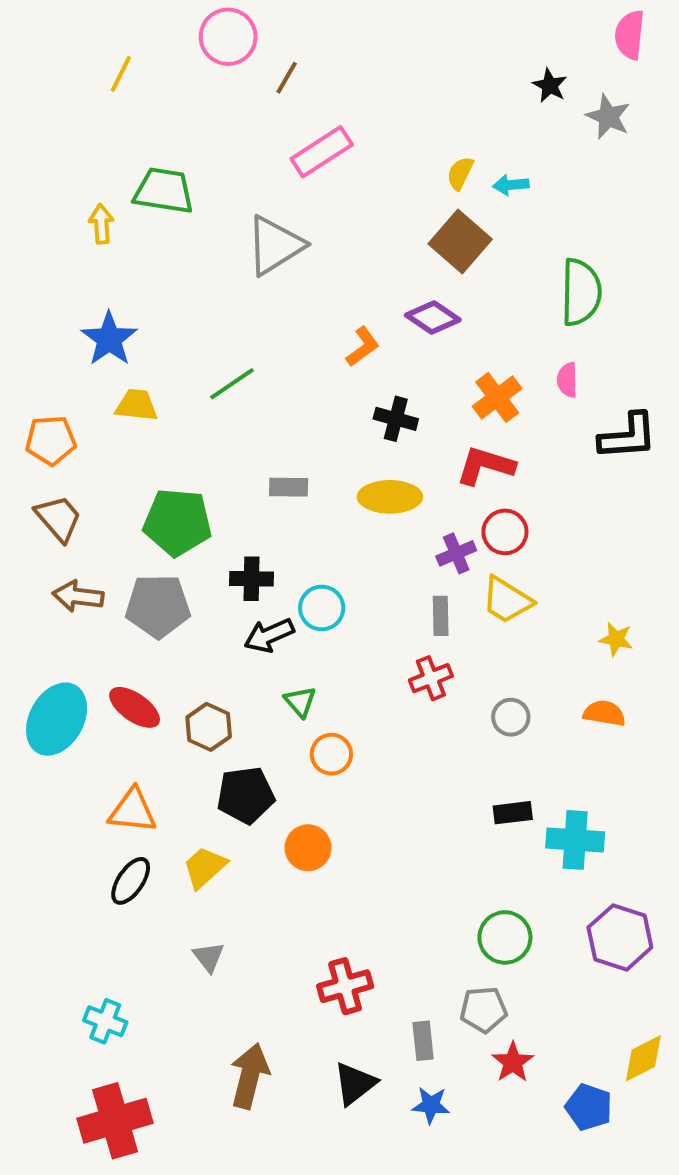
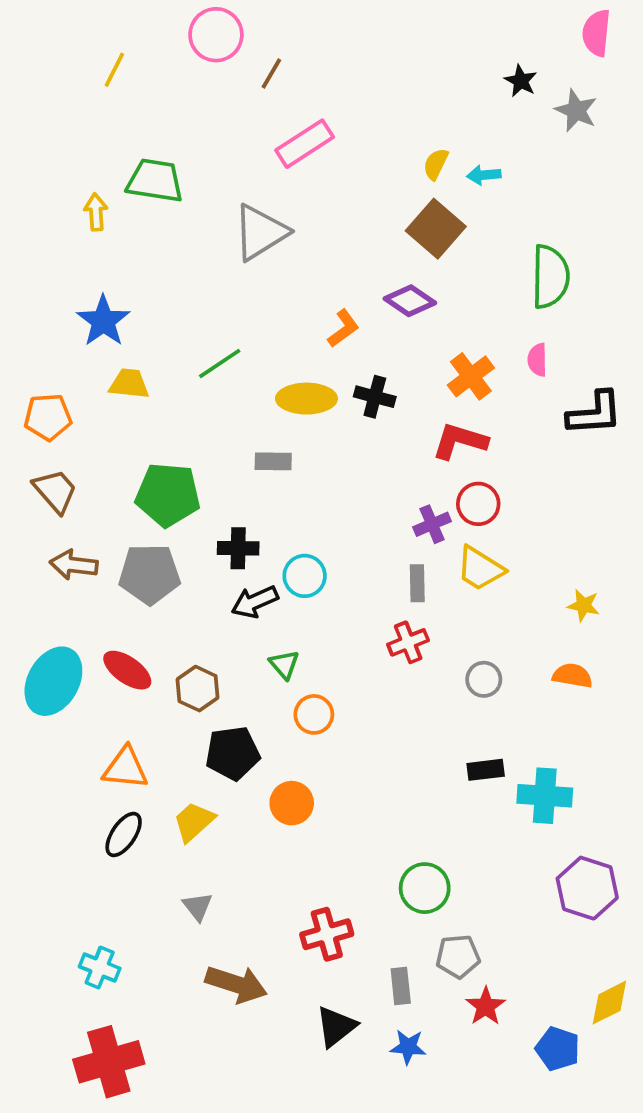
yellow ellipse: (390, 497) -> (306, 399), moved
green circle: (505, 937) -> (425, 888), moved
brown arrow: (250, 1076) -> (236, 984), moved, turned 94

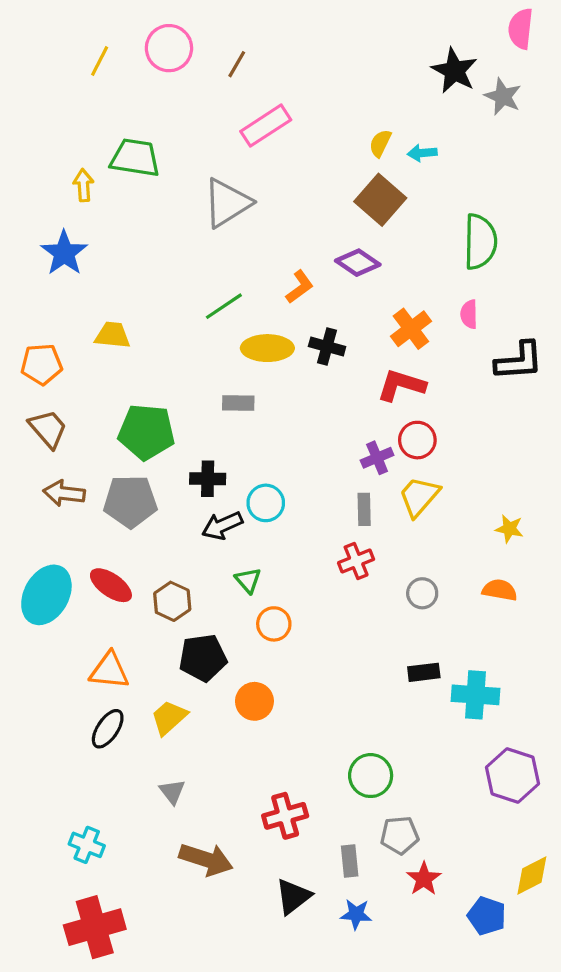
pink circle: (216, 35) -> (169, 48), moved
black star: (521, 81) -> (454, 71), size x1.6
blue star: (103, 321) -> (64, 253), moved
green line: (220, 363) -> (224, 306), moved
yellow trapezoid: (480, 569) -> (419, 496), turned 99

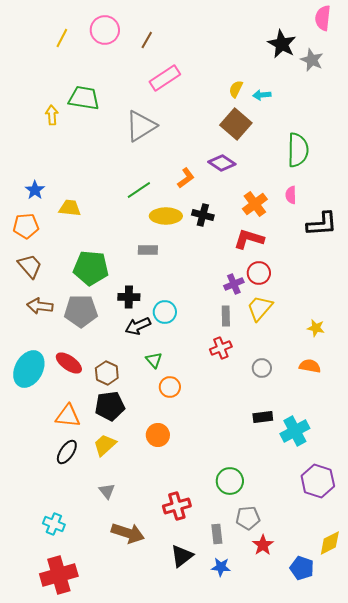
blue star: (64, 253) -> (35, 190), moved, size x0.7
black pentagon: (203, 658) -> (110, 406), moved
cyan cross: (475, 695) -> (295, 431), turned -32

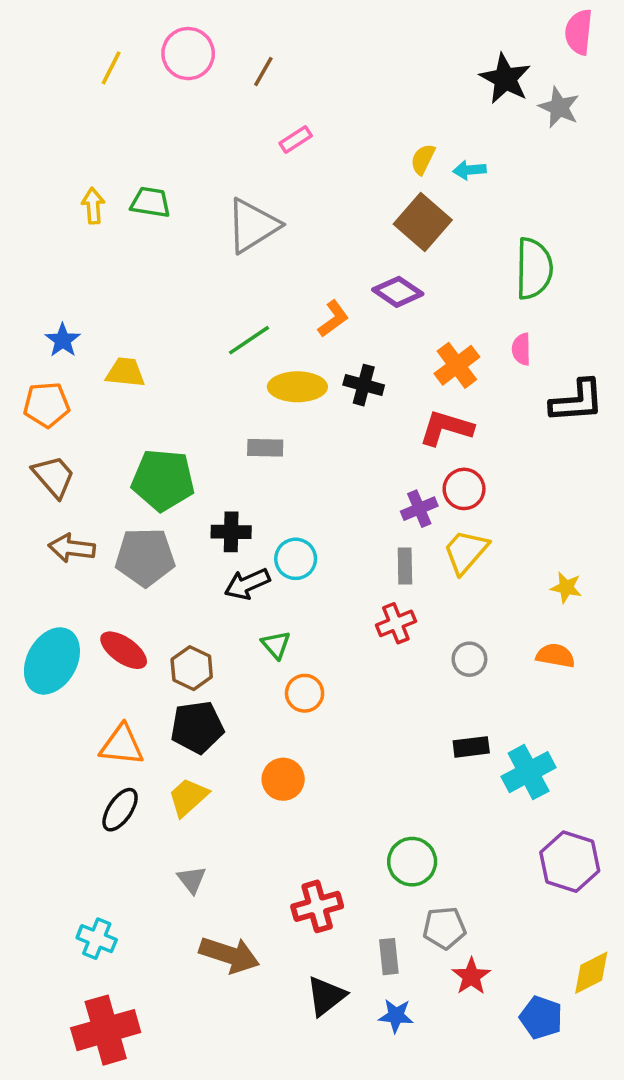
pink rectangle: (165, 78) -> (296, 140), size x0.6
green trapezoid: (84, 98) -> (150, 202), moved, size x0.7

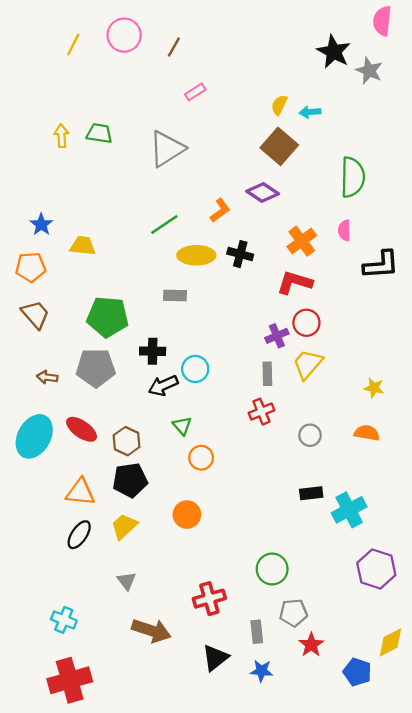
brown arrow: (72, 548) -> (47, 377), moved, size x0.7

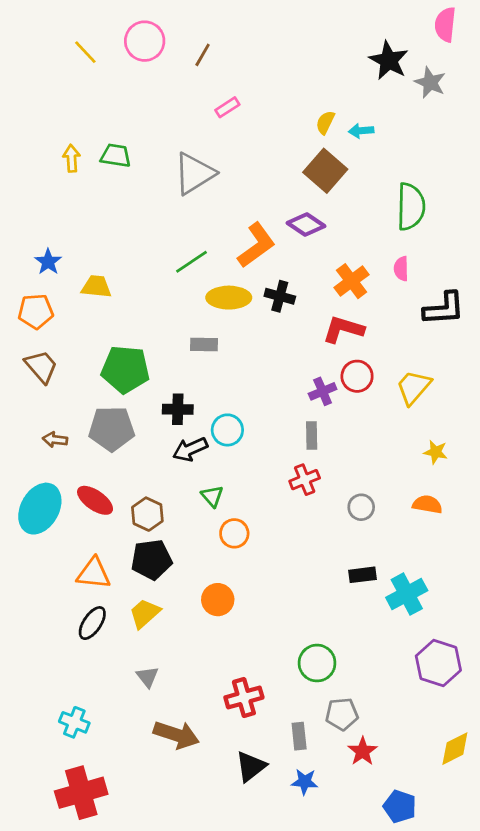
yellow line: (73, 45) -> (85, 52), turned -70
orange L-shape: (220, 210) -> (256, 245), size x1.6
yellow trapezoid: (308, 364) -> (414, 387), moved
blue pentagon: (357, 672) -> (400, 806), moved

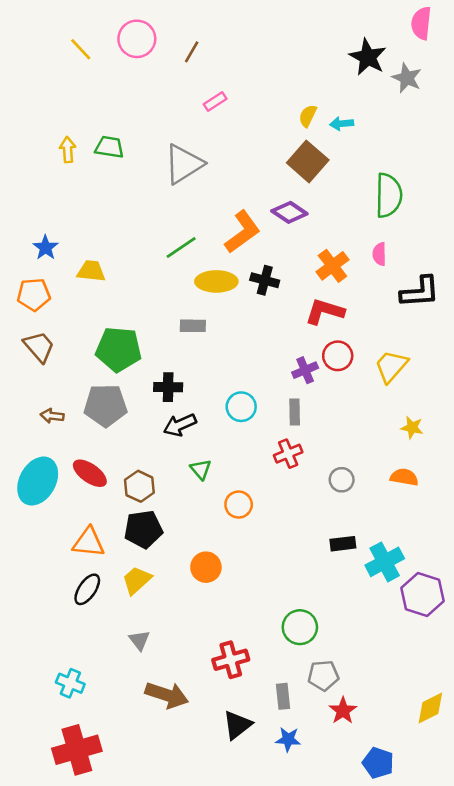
cyan circle: (227, 430) -> (241, 407), moved
orange circle: (234, 533) -> (239, 505), moved
purple hexagon: (438, 663) -> (422, 595), moved

